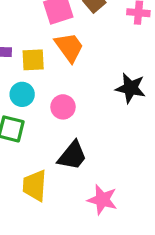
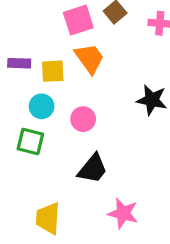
yellow trapezoid: (35, 186) -> (48, 218), moved

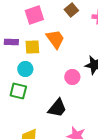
pink square: (78, 20) -> (34, 15), moved
pink circle: (83, 119) -> (72, 77), moved

